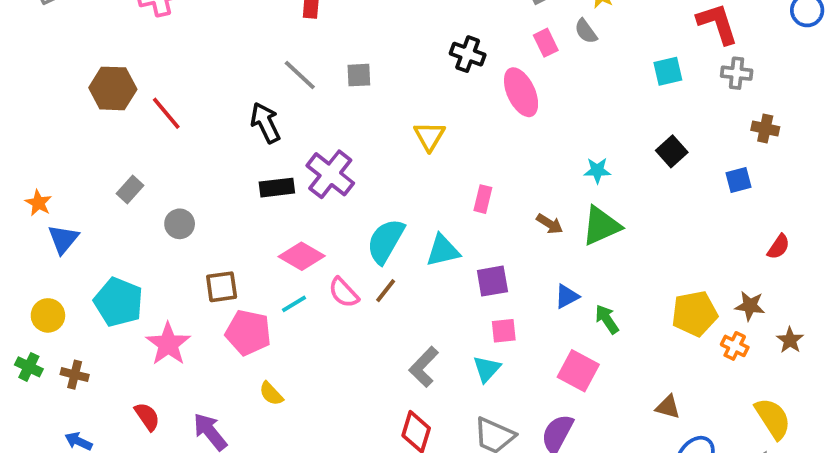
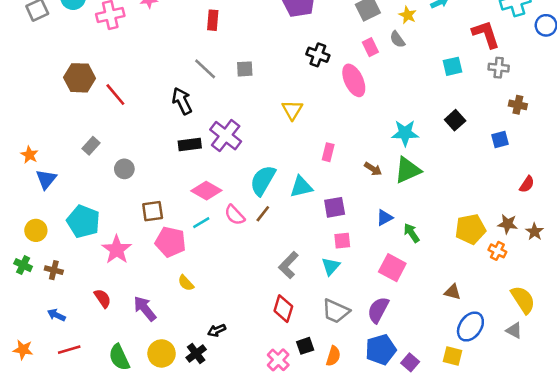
cyan star: (597, 170) -> (405, 133), size x1.5
brown star: (790, 340) -> (535, 232), moved

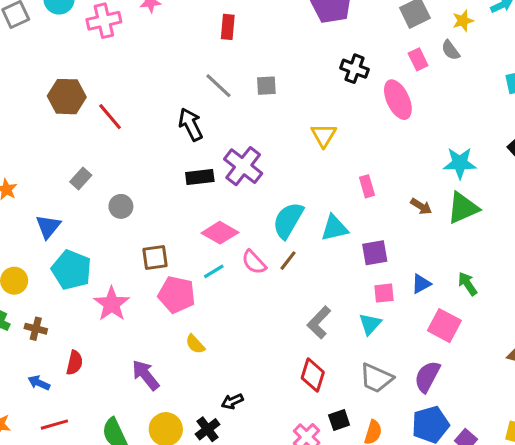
yellow star: (408, 15) -> (463, 21), turned 30
pink rectangle: (328, 152) -> (367, 186), turned -30
blue triangle: (46, 179) -> (48, 227), moved
blue triangle: (385, 218) -> (421, 284), moved
red semicircle: (103, 298) -> (74, 363), moved, turned 48

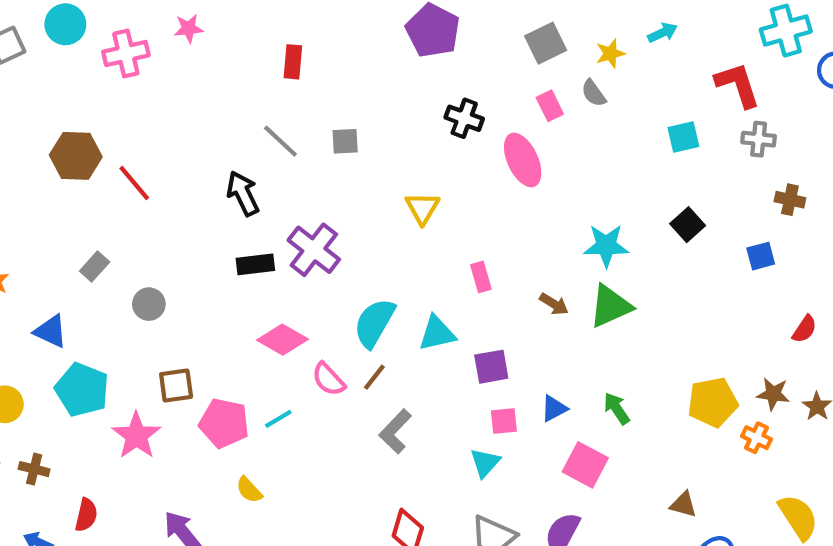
blue triangle: (48, 227) -> (51, 331), turned -44
brown square: (155, 257) -> (176, 386), moved
cyan line: (214, 271) -> (278, 419), moved
gray L-shape: (319, 322) -> (395, 431), moved

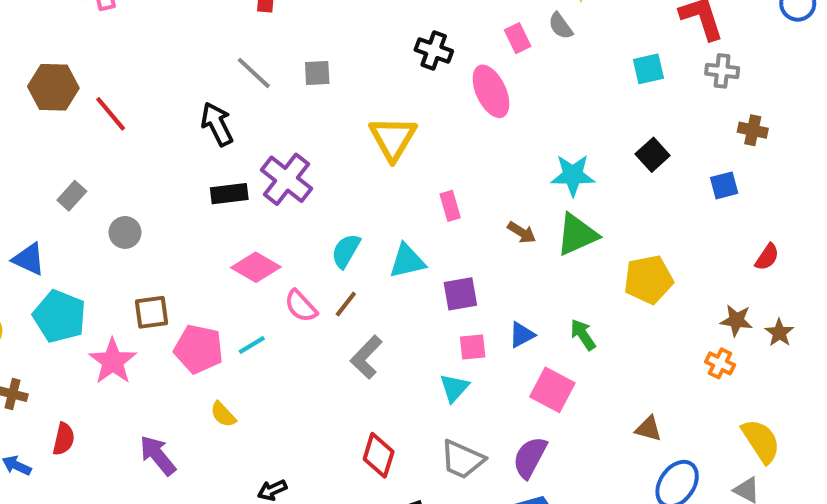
yellow triangle: (422, 208) -> (393, 138), size x1.4
cyan semicircle: (374, 323) -> (346, 251), size x0.7
yellow pentagon: (713, 402) -> (648, 279), moved

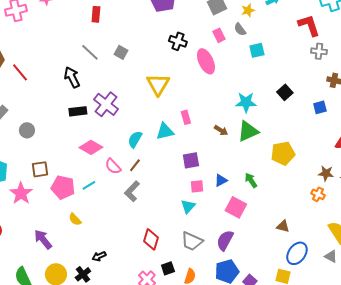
cyan square: (648, 69) -> (257, 50), moved
gray square: (317, 73) -> (121, 52), turned 32
cyan triangle: (407, 261) -> (165, 131), moved
gray L-shape: (366, 357) -> (132, 191), moved

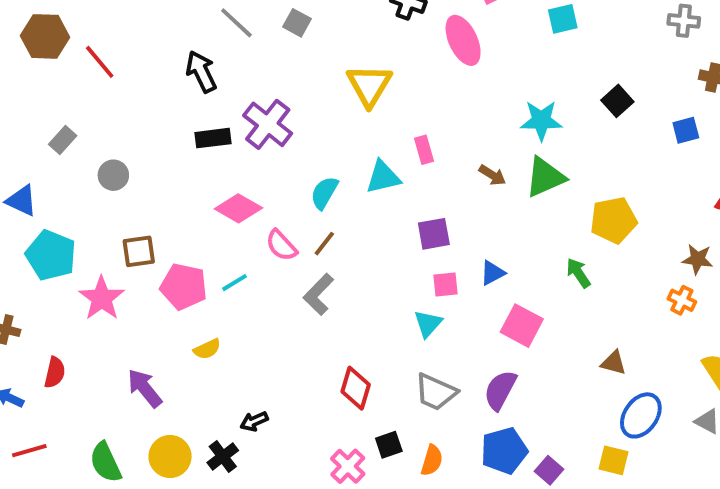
green arrow: (251, 180) -> (578, 273), moved
yellow semicircle: (75, 219) -> (207, 349), turned -72

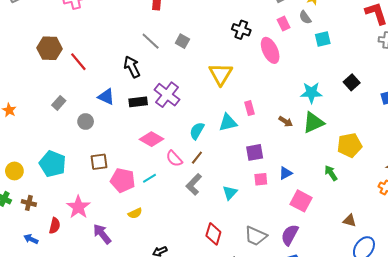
blue triangle: (22, 201) -> (106, 97), moved
pink star: (102, 298) -> (78, 207), moved
cyan triangle: (428, 324) -> (230, 193), moved

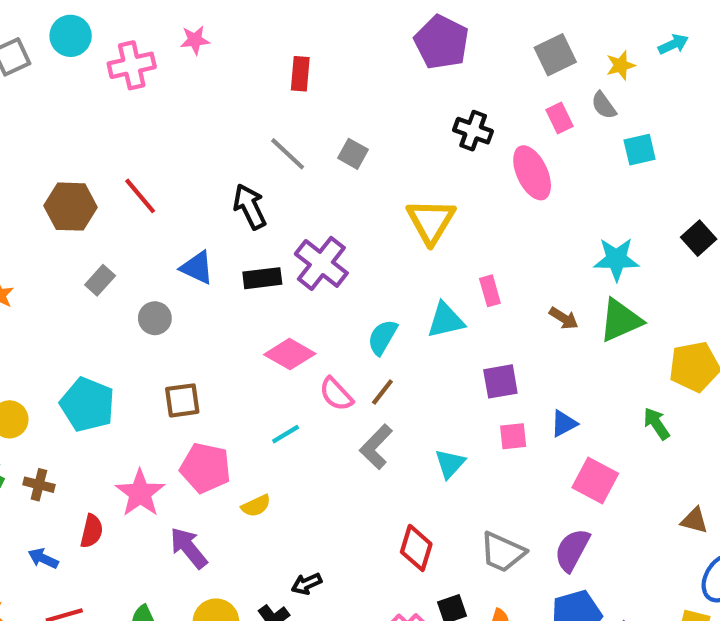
brown hexagon: (49, 48) -> (71, 207), moved
pink pentagon: (123, 180) -> (205, 468), moved

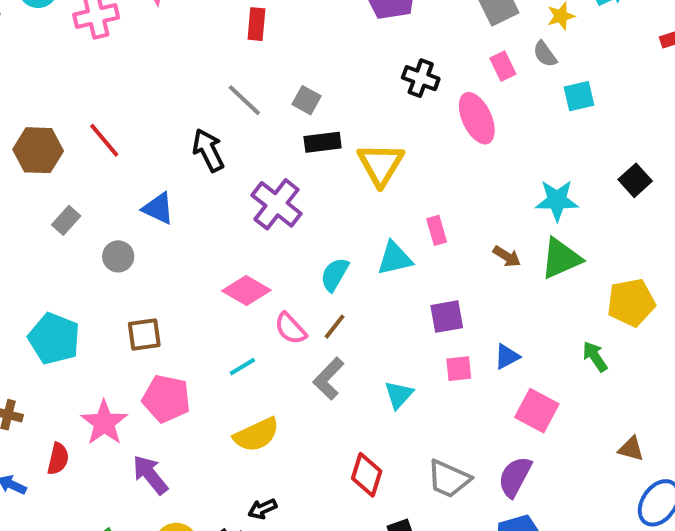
black rectangle: (262, 278) -> (323, 142), moved
yellow semicircle: (256, 506) -> (256, 435), moved, size x1.6

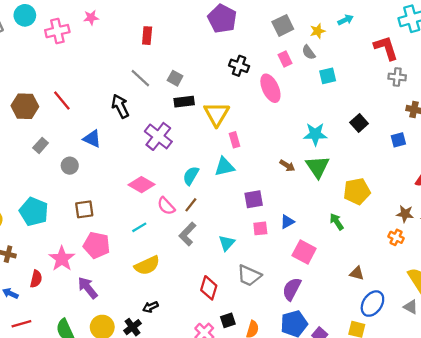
pink rectangle: (437, 230) -> (235, 140), moved
green triangle: (561, 258) -> (318, 167), turned -40
gray trapezoid: (449, 479) -> (249, 275), moved

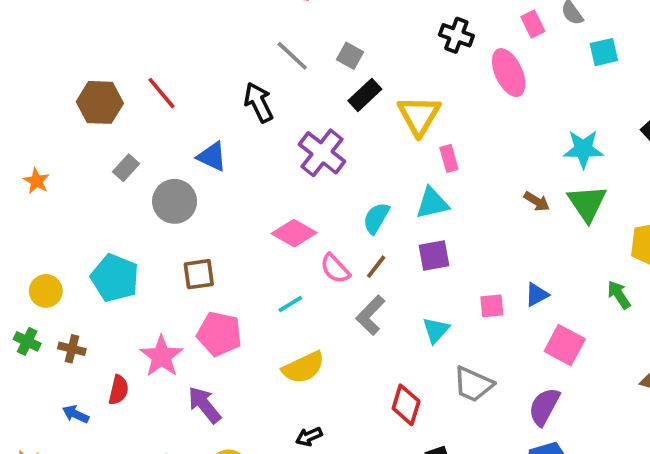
black rectangle: (184, 102) -> (365, 95), turned -36
gray circle: (70, 166) -> (175, 201), size x1.5
purple square: (254, 199) -> (434, 255), moved

